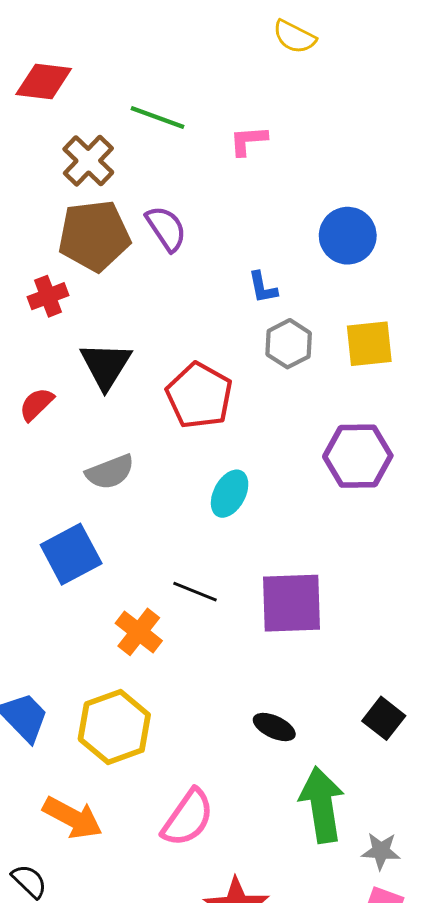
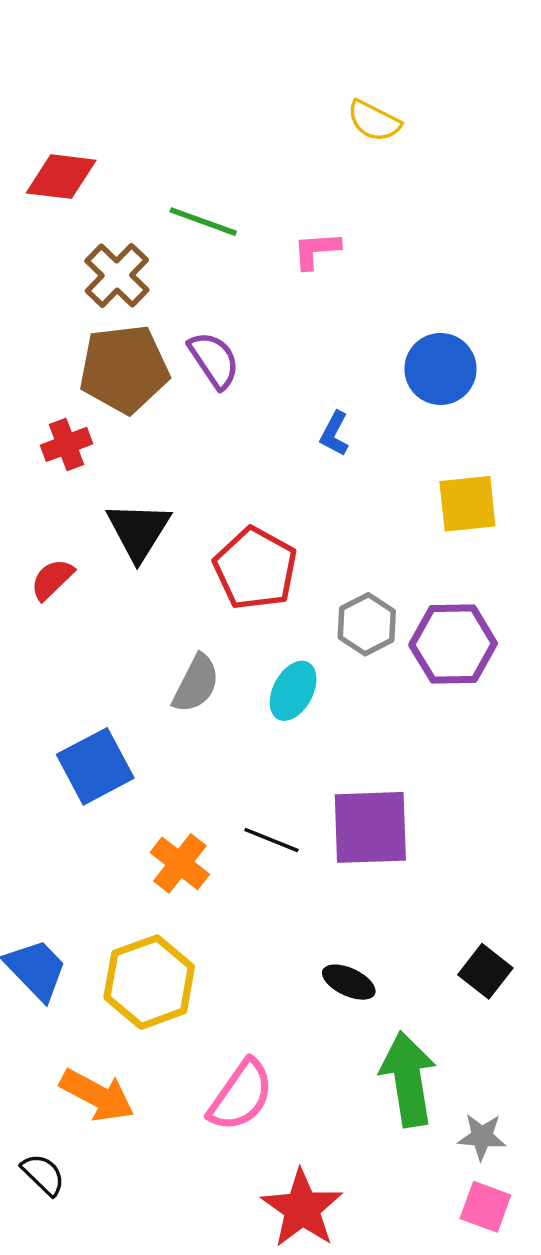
blue L-shape: (263, 288) -> (334, 434), turned 39
gray hexagon: (289, 344) -> (367, 624), moved
gray semicircle: (110, 472) -> (196, 684), moved, turned -42
black line: (195, 592) -> (271, 840), moved

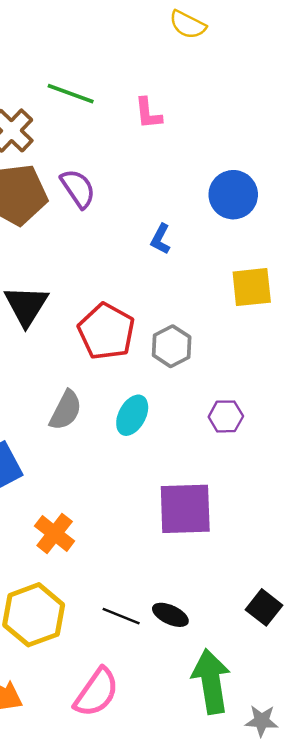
pink L-shape: (316, 250) -> (148, 113), turned -92
gray hexagon: (367, 624) -> (172, 346), moved
purple hexagon: (453, 644) -> (226, 416), moved, size x0.6
black line: (271, 840) -> (121, 616), moved

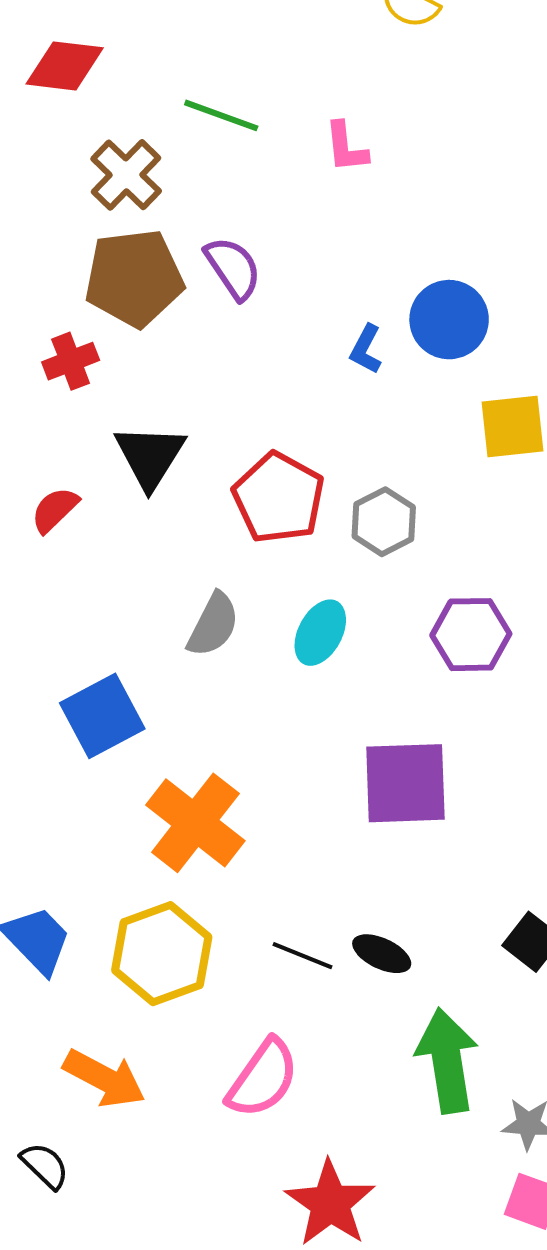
blue circle: (233, 195) -> (449, 320), moved
purple hexagon: (226, 416) -> (471, 635), size x1.4
orange cross: (55, 534) -> (195, 823), size x1.5

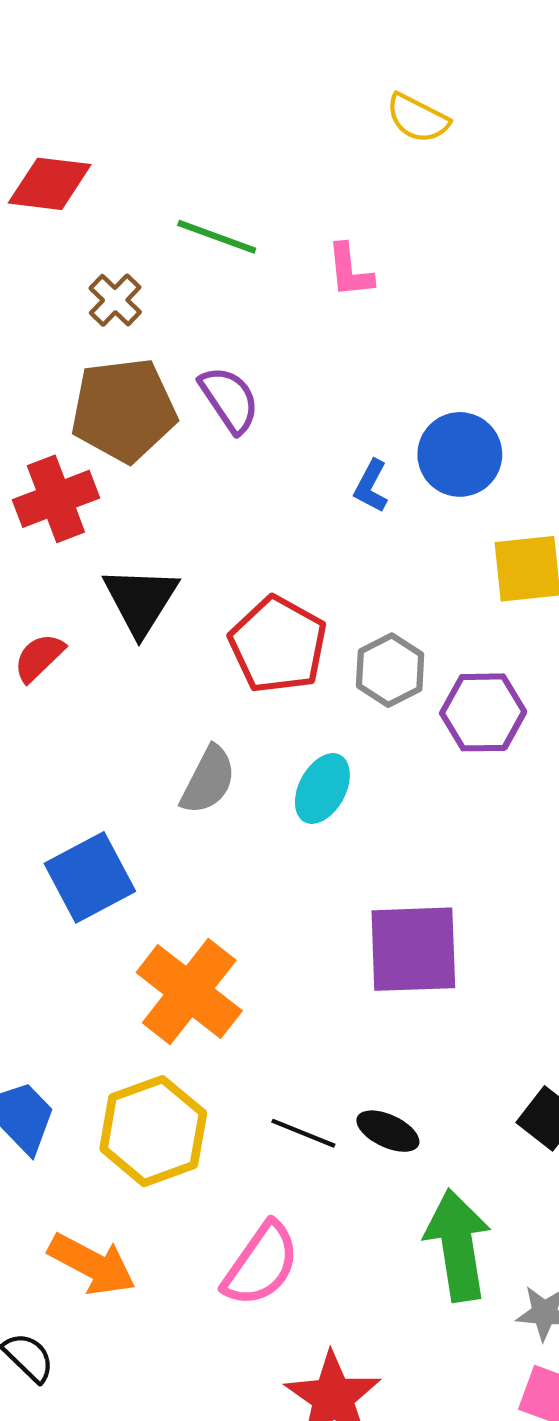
brown cross: (126, 175) -> (115, 300), size x0.7
red cross: (71, 361) -> (56, 499), size x1.4
purple hexagon: (471, 635) -> (483, 712), moved

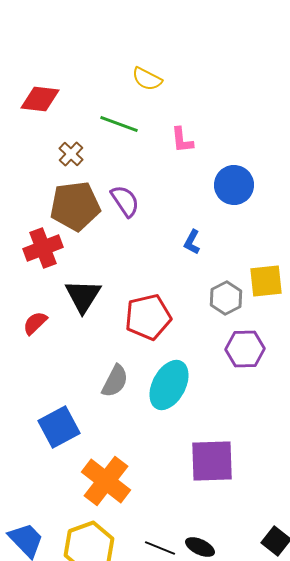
yellow semicircle: (418, 118) -> (147, 79), moved
blue circle: (460, 454) -> (234, 185), moved
red pentagon: (278, 645) -> (148, 317), turned 30
gray hexagon: (390, 670) -> (226, 298), moved
cyan ellipse: (322, 789) -> (169, 385), size x1.5

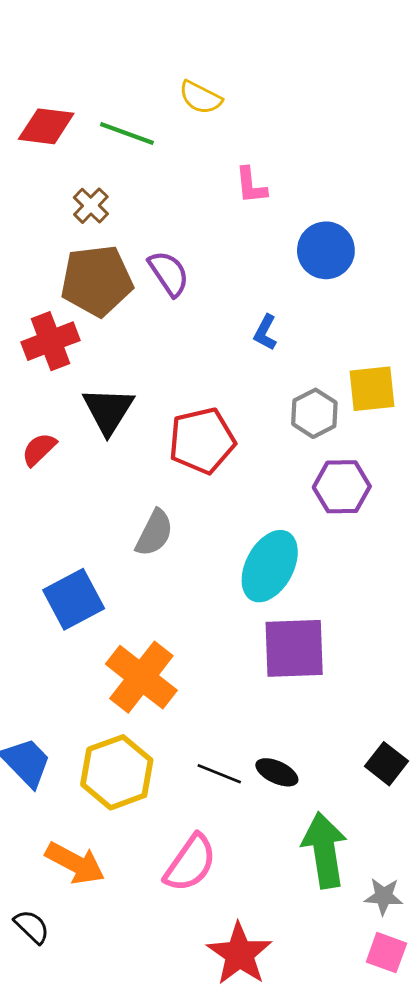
green line: (119, 124) -> (127, 134), moved
cyan ellipse: (169, 385) -> (270, 566), moved

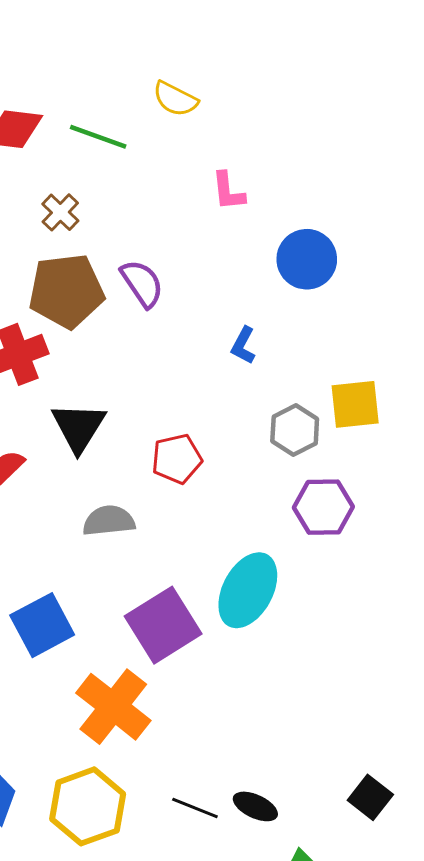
red pentagon: (202, 441) -> (177, 459), size x0.7
gray semicircle: (154, 533) -> (109, 521), moved, turned -123
purple square: (294, 648) -> (163, 625), moved, turned -30

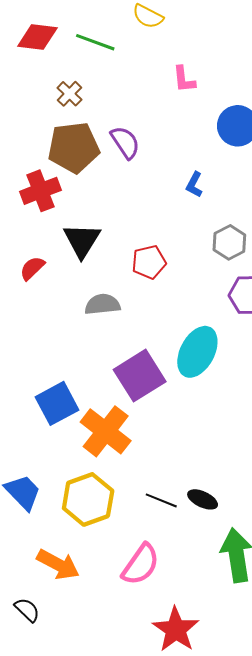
blue square: (42, 625) -> (57, 403), moved

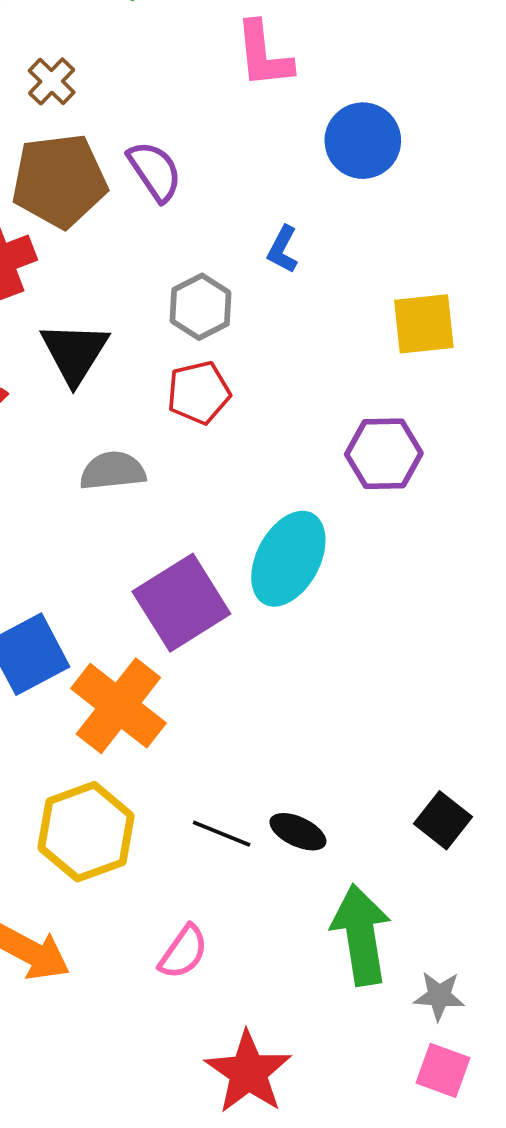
pink L-shape: (184, 79) -> (264, 55), size x1.4
gray hexagon: (229, 242) -> (201, 307), moved
pink semicircle: (141, 564) -> (183, 952), size x0.7

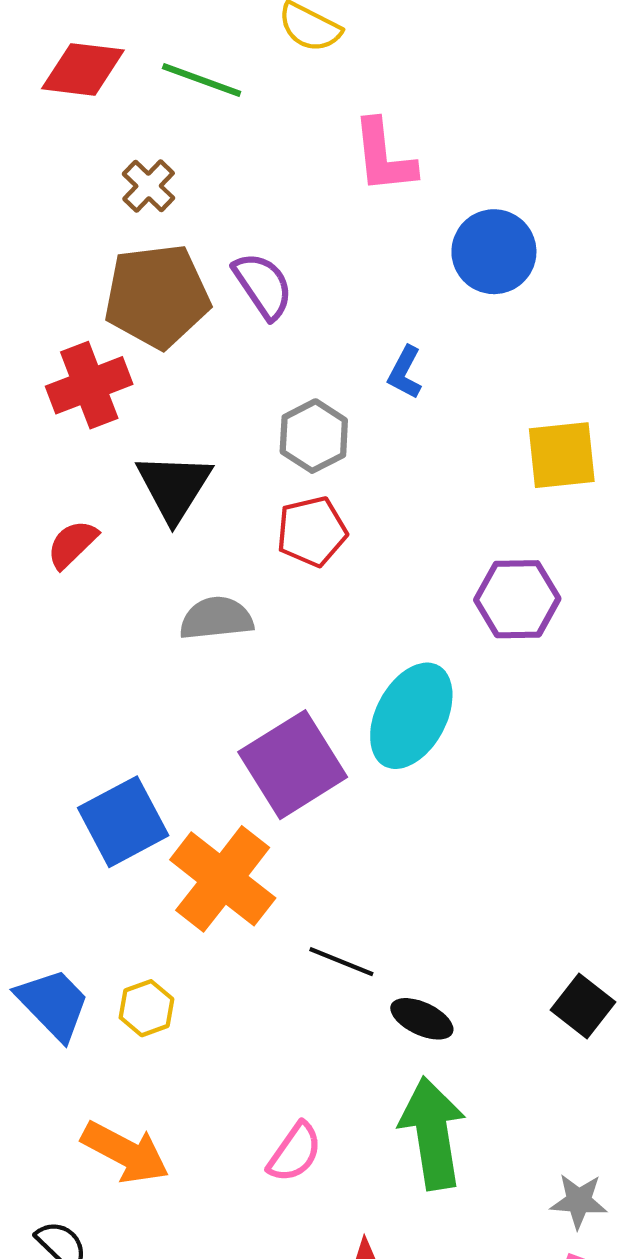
yellow hexagon: (86, 832) -> (146, 1008), moved, size x0.5
black line: (222, 834) -> (341, 962), moved
green arrow: (361, 935) -> (433, 1133), moved

